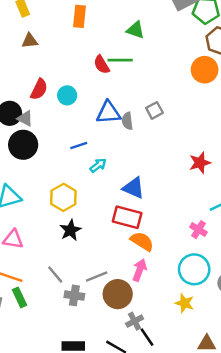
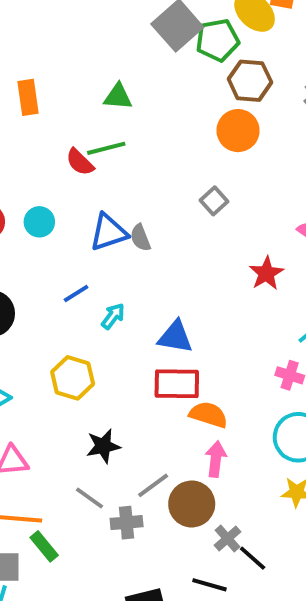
gray square: (154, 110) -> (214, 201), moved
black star: (70, 230) -> (103, 446), moved, turned 30

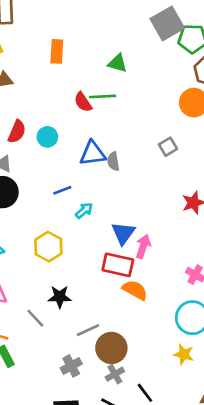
blue triangle: (175, 337) -> (123, 233), turned 45
pink arrow: (216, 459) -> (143, 246), moved
gray line: (89, 498) -> (35, 318), moved
gray cross: (127, 523) -> (71, 366), moved, turned -35
gray cross: (228, 538) -> (115, 374), moved

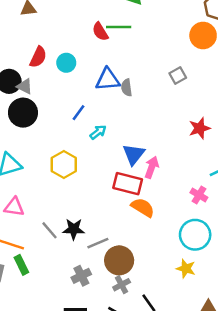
blue line: (62, 190) -> (78, 113), turned -35
black star: (60, 297) -> (74, 229), moved

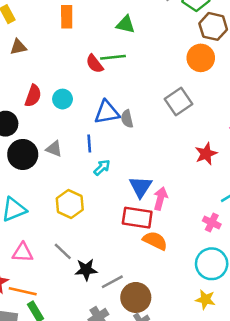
gray square: (178, 76) -> (178, 102), size x1.5
gray triangle: (25, 86) -> (54, 149), moved
blue line: (78, 113) -> (89, 143), moved, turned -35
gray line: (50, 230) -> (63, 251), moved

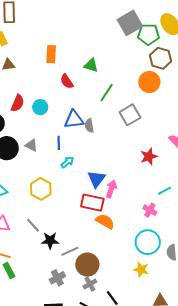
orange rectangle: (67, 17) -> (51, 54), moved
green triangle: (126, 25) -> (91, 65), moved
green line: (113, 57) -> (107, 93), moved, turned -54

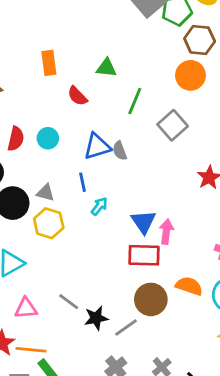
yellow hexagon: (41, 189) -> (49, 223), moved
orange semicircle: (105, 221) -> (189, 286), moved
brown circle: (87, 265) -> (151, 299), moved

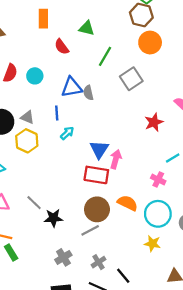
brown hexagon: (200, 40) -> (141, 15), moved
gray line: (126, 327) -> (90, 230), moved

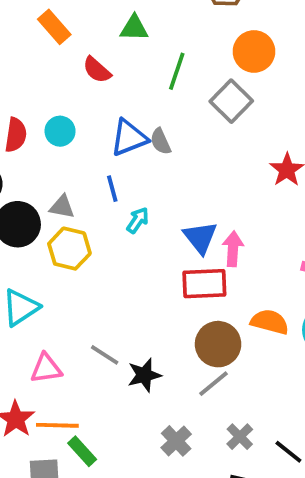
orange rectangle: (43, 19) -> (54, 27), turned -30
orange circle: (150, 43) -> (254, 51), moved

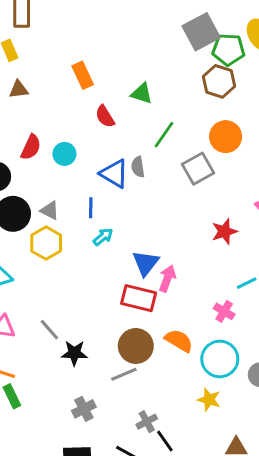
blue triangle: (129, 138) -> (114, 174), turned 36
gray semicircle: (161, 141) -> (138, 167), moved
gray cross: (240, 437) -> (147, 422), moved

